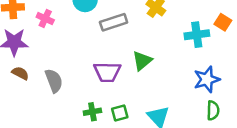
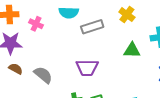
green triangle: (142, 61) -> (132, 50), moved, turned 42
gray semicircle: (54, 81) -> (43, 75), turned -30

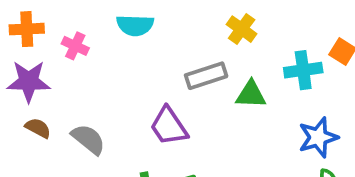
gray rectangle: (92, 27) -> (206, 76), moved
purple trapezoid: (87, 68) -> (169, 126), turned 55

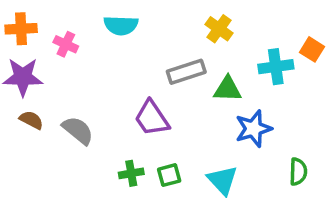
blue star: (318, 137) -> (253, 129), moved

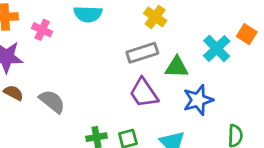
yellow cross: (219, 29) -> (155, 17), moved
cyan cross: (276, 67) -> (217, 48), turned -36
purple trapezoid: (152, 118) -> (144, 93), moved

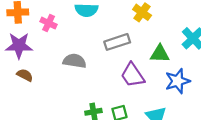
gray rectangle: (142, 53) -> (117, 42), moved
gray semicircle: (52, 101) -> (75, 61), moved, turned -30

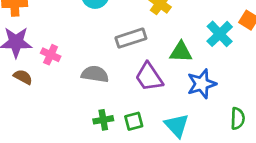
pink cross: (49, 23) -> (51, 55), moved
gray semicircle: (75, 61) -> (95, 74), moved

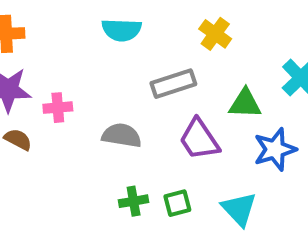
pink cross: (51, 55) -> (58, 108), turned -30

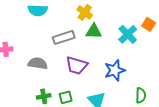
green triangle: (245, 104) -> (94, 31), moved
purple trapezoid: (199, 139) -> (77, 65), turned -40

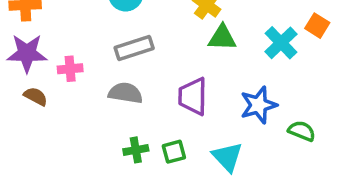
gray rectangle: (64, 37) -> (134, 48), moved
purple trapezoid: (77, 65) -> (193, 96), turned 75
green semicircle: (141, 95) -> (302, 131), moved, turned -70

